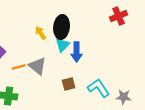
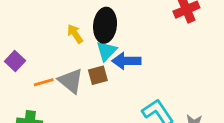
blue arrow: (77, 52) -> (126, 61), turned 90
brown square: (69, 84) -> (98, 75), moved

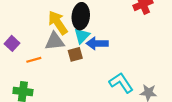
yellow arrow: (75, 34) -> (58, 23), size x1.6
gray triangle: (71, 81) -> (55, 41), moved, turned -45

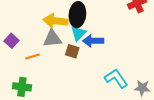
yellow arrow: (58, 23) -> (55, 21), turned -50
brown square: (75, 54) -> (72, 51), turned 32

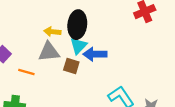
yellow arrow: (55, 21) -> (52, 32), size x0.6
orange line: (32, 56) -> (26, 72), turned 32

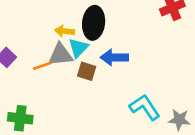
cyan triangle: (78, 46) -> (78, 48), moved
orange line: (26, 72) -> (42, 66), moved, turned -35

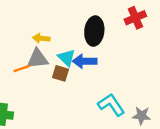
black ellipse: (94, 23) -> (94, 31), moved
cyan triangle: (78, 48) -> (67, 58), moved, turned -30

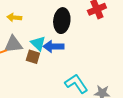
yellow arrow: (41, 38) -> (14, 18), moved

